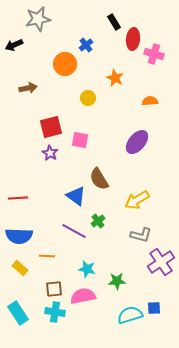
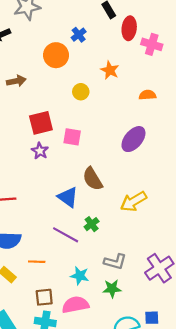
gray L-shape: (141, 235) -> (115, 262), moved

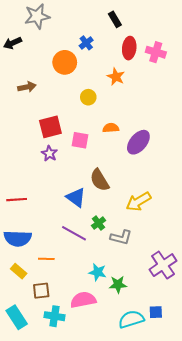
red ellipse: (129, 28) -> (129, 48), moved
orange semicircle: (147, 95) -> (111, 128), moved
gray L-shape: (115, 262) -> (121, 237), moved
cyan star: (80, 276) -> (97, 272), moved
brown square: (44, 297) -> (41, 291), moved

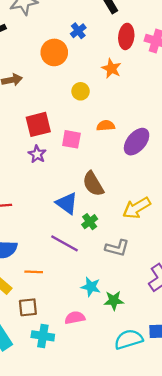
green cross: (99, 223) -> (90, 222), moved
pink semicircle: (83, 300) -> (75, 318), size x0.7

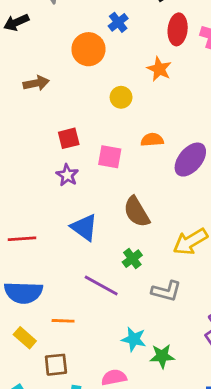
red square: (38, 124) -> (69, 138), size x0.7
blue triangle: (67, 203) -> (84, 227), moved

